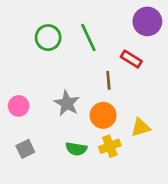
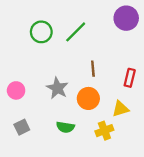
green line: (88, 38) -> (76, 32), turned 70
red rectangle: (131, 59) -> (130, 78), moved, turned 72
yellow cross: (110, 146) -> (104, 131), moved

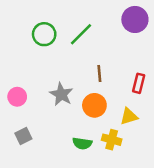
green semicircle: (65, 127) -> (82, 143), moved
yellow cross: (104, 131) -> (112, 140), turned 36

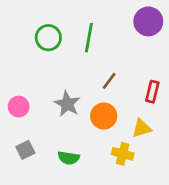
green line: (81, 34) -> (89, 38), turned -35
brown line: (99, 73) -> (109, 81), turned 42
green semicircle: (82, 143) -> (69, 158), moved

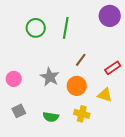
red rectangle: (152, 92) -> (113, 68), turned 42
yellow triangle: (142, 128) -> (105, 95), turned 35
yellow cross: (123, 154) -> (82, 114), moved

